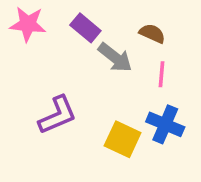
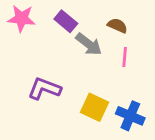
purple L-shape: (58, 115) -> (44, 89), turned -136
blue cross: (165, 124) -> (130, 116), moved

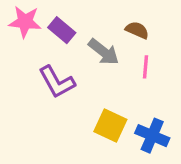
purple rectangle: (66, 21) -> (62, 30), moved
purple L-shape: (44, 89) -> (57, 82), moved, turned -140

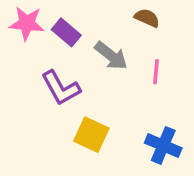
brown semicircle: (137, 30) -> (147, 18), moved
yellow square: (110, 126) -> (91, 135), moved

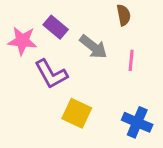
brown semicircle: (147, 18) -> (124, 15), turned 55
pink star: (27, 23) -> (22, 41), moved

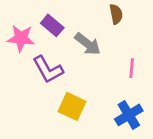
pink line: (131, 60) -> (132, 68), moved
blue cross: (137, 122) -> (129, 115), turned 36

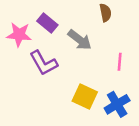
yellow square: (72, 106) -> (85, 97), moved

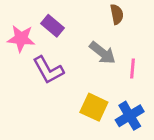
gray arrow: (80, 40) -> (103, 53), moved

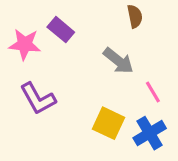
pink line: (133, 69) -> (153, 92), moved, turned -36
purple L-shape: (48, 70) -> (38, 99), moved

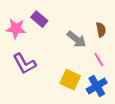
brown semicircle: (135, 16) -> (101, 30), moved

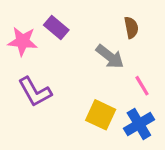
brown semicircle: (101, 30) -> (131, 28), moved

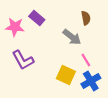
pink line: (142, 86) -> (86, 60), moved

